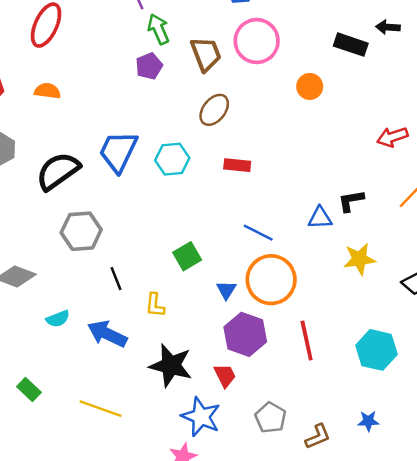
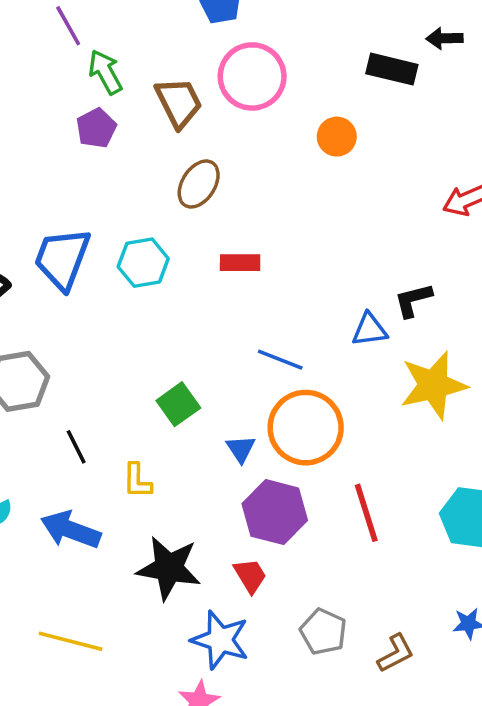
yellow star: (359, 259) -> (433, 385), size x1.4

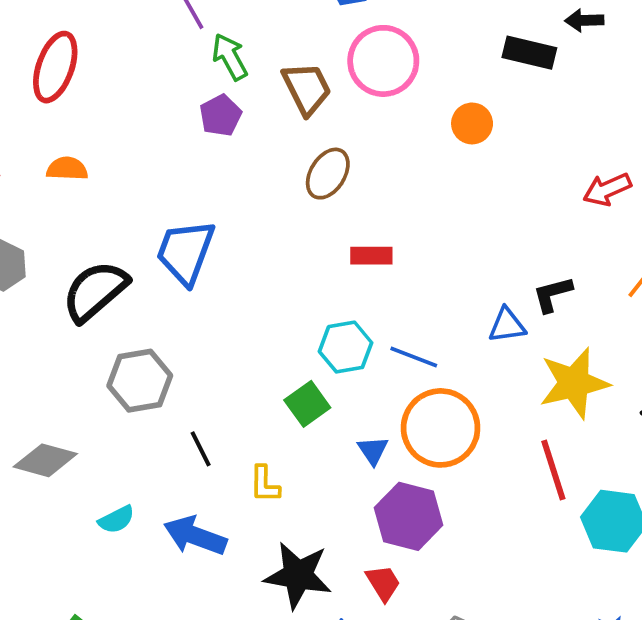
cyan hexagon: (143, 263) -> (345, 347), moved
red line: (366, 513) -> (553, 470), moved

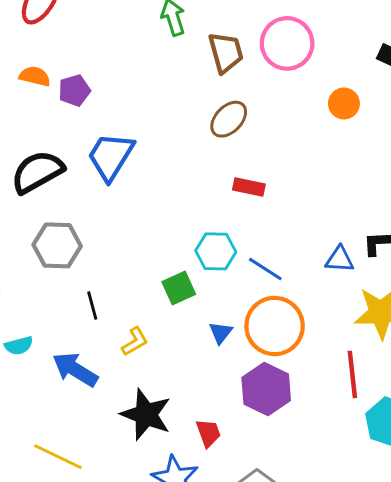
purple pentagon: (220, 115) -> (74, 90), moved
yellow L-shape: (265, 484) -> (135, 342), turned -132
purple hexagon: (409, 516) -> (266, 389), moved

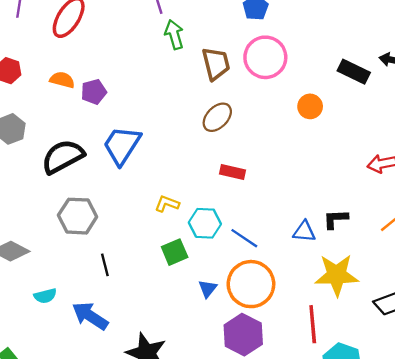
yellow L-shape: (135, 342) -> (167, 204), moved, turned -130

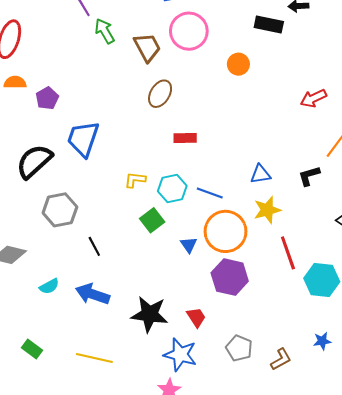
orange semicircle: (62, 80) -> (15, 82), moved
black L-shape: (336, 219) -> (309, 176), moved
yellow star: (337, 275) -> (267, 210), moved, size x0.7

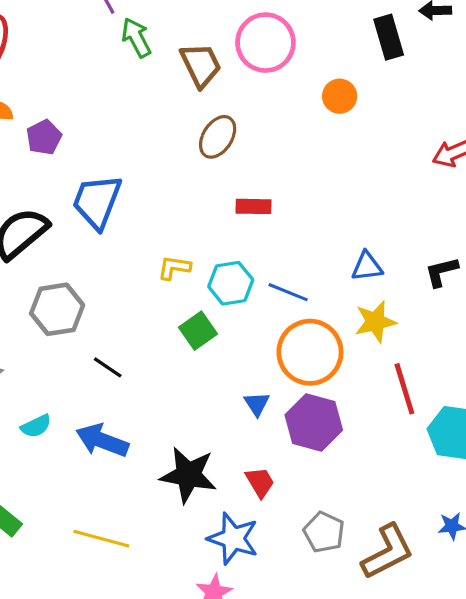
black rectangle: (269, 24) -> (389, 37), turned 60
blue triangle: (189, 245) -> (257, 404), moved
black line: (94, 246) -> (108, 367), turned -30
brown L-shape: (281, 359) -> (388, 552), size x1.6

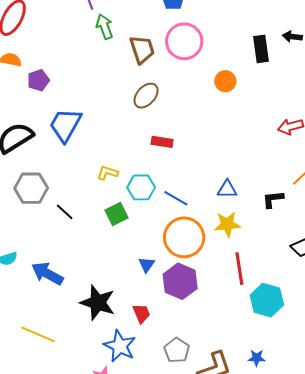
black line: (108, 367) -> (65, 212), moved

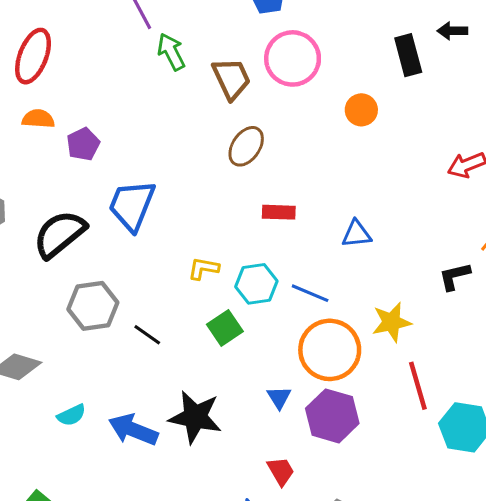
blue triangle: (227, 189) -> (357, 234), moved
black star: (98, 303) -> (195, 417), moved

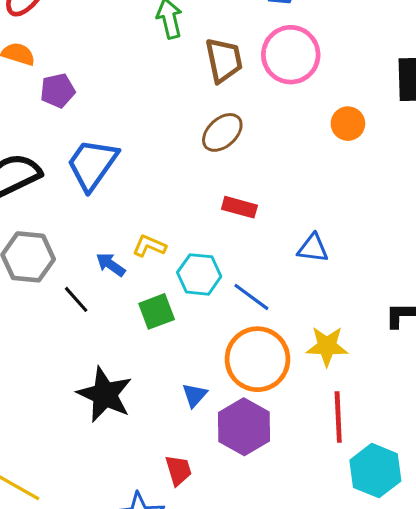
blue arrow: (133, 430) -> (111, 264), moved, size x0.6

